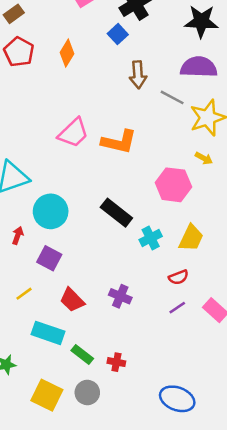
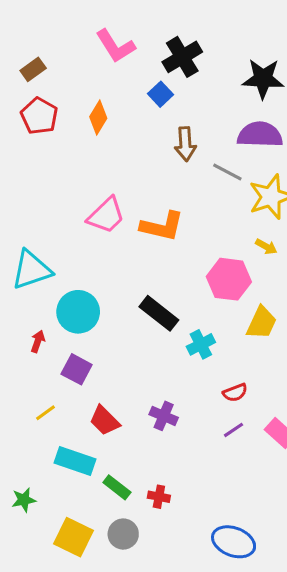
yellow trapezoid: (191, 238) -> (262, 323), moved

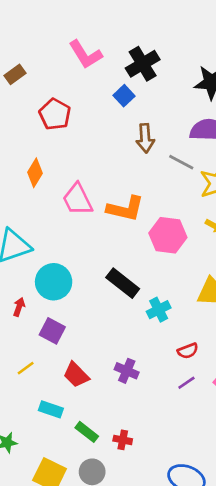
red pentagon: (39, 116) -> (55, 114), moved
orange diamond: (98, 118) -> (35, 173), moved
pink trapezoid: (106, 215) -> (77, 199), turned 108
pink hexagon: (229, 279) -> (168, 235), moved
cyan rectangle: (75, 461) -> (51, 409), size x0.7

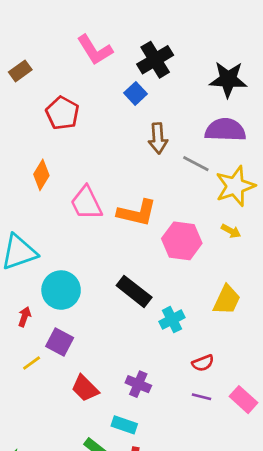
yellow line: (26, 368) -> (32, 363), moved
purple line: (186, 383) -> (201, 397), turned 48
cyan rectangle: (51, 409) -> (124, 425), moved

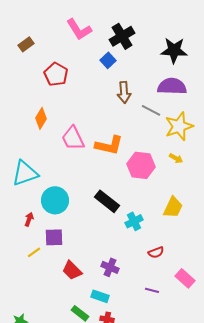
purple square: (60, 342) -> (54, 237), turned -30
purple line: (201, 397) -> (152, 290), moved

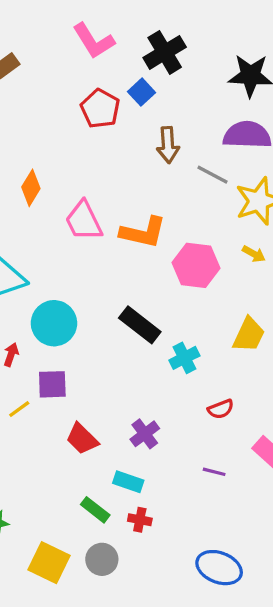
red pentagon: (56, 74) -> (100, 109), moved
purple cross: (110, 267) -> (145, 434), turned 30

